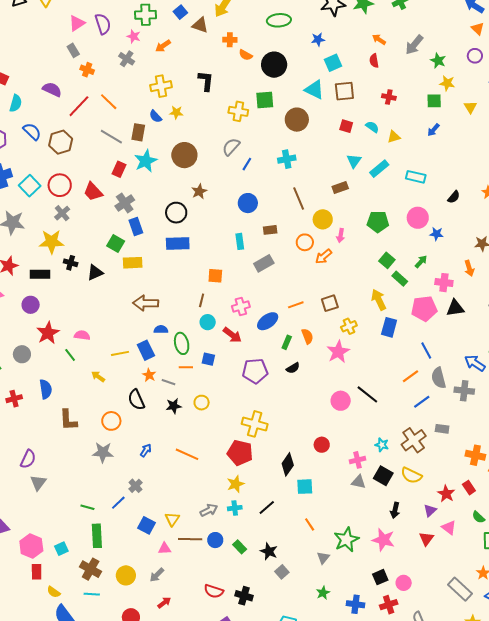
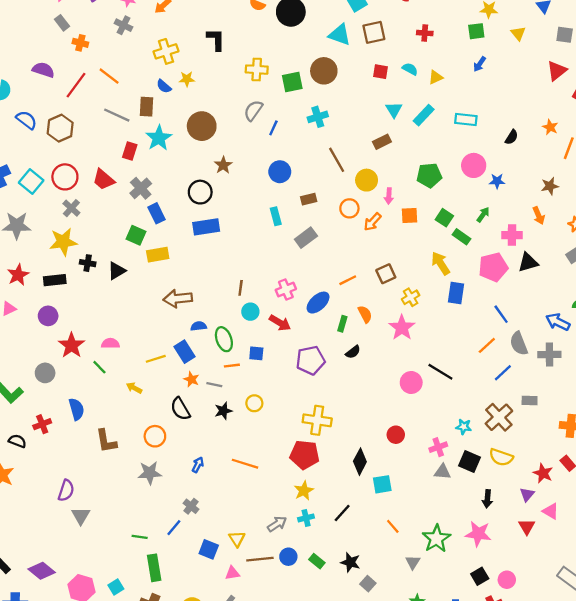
green square: (265, 100) -> (292, 82), moved
orange square: (215, 276) -> (409, 216), moved

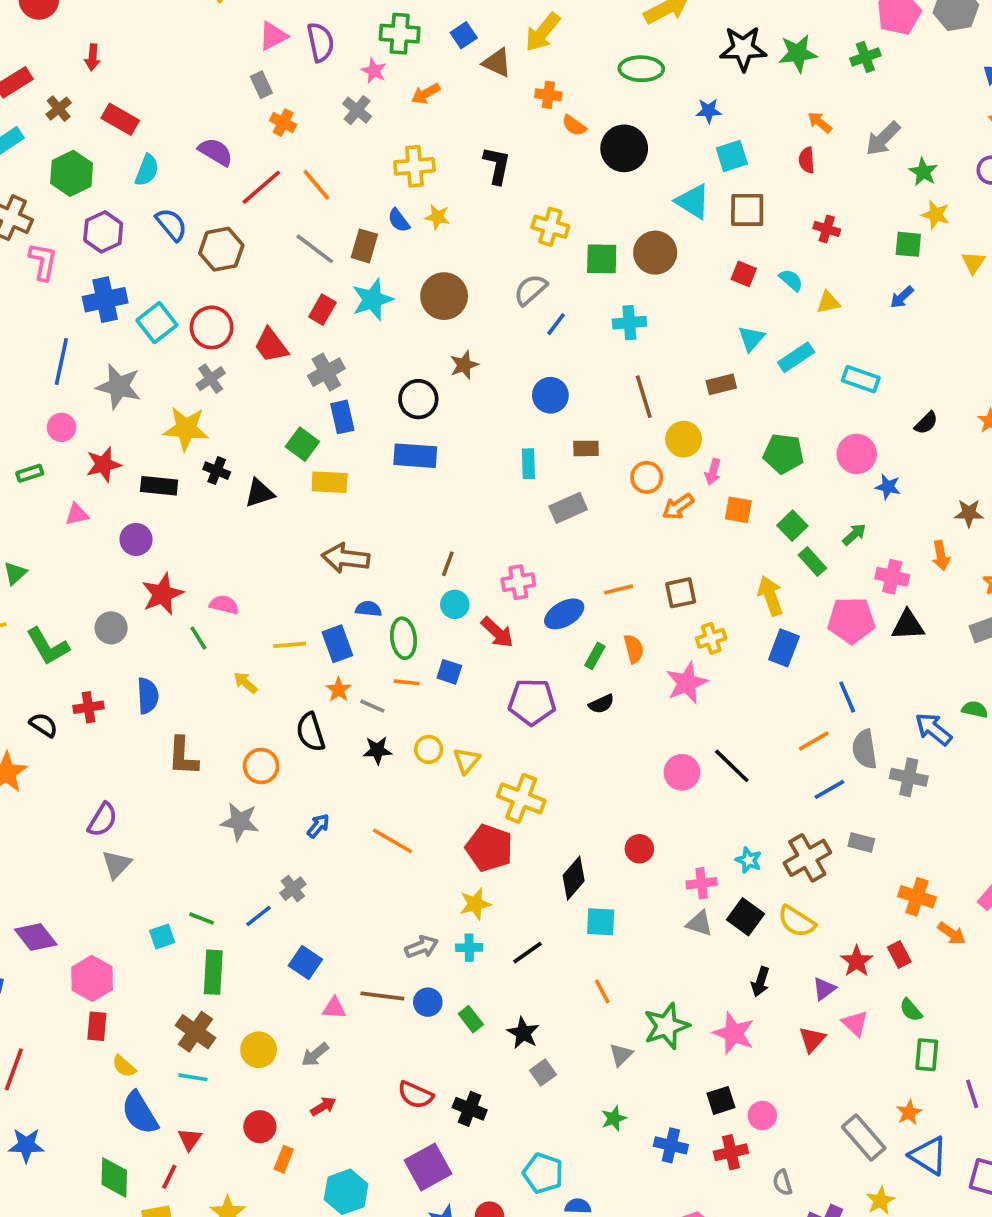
yellow triangle: (237, 539) -> (466, 761), moved
cyan square: (116, 587) -> (162, 936), moved

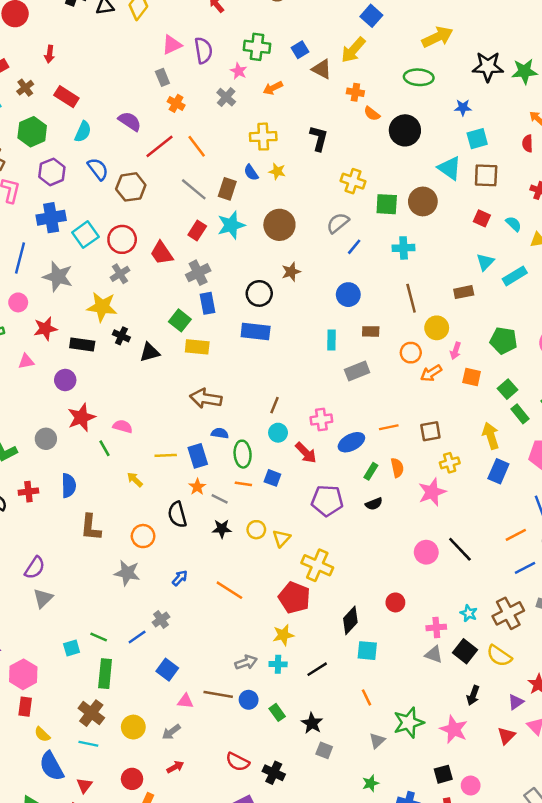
gray square: (543, 1072) -> (324, 750), turned -35

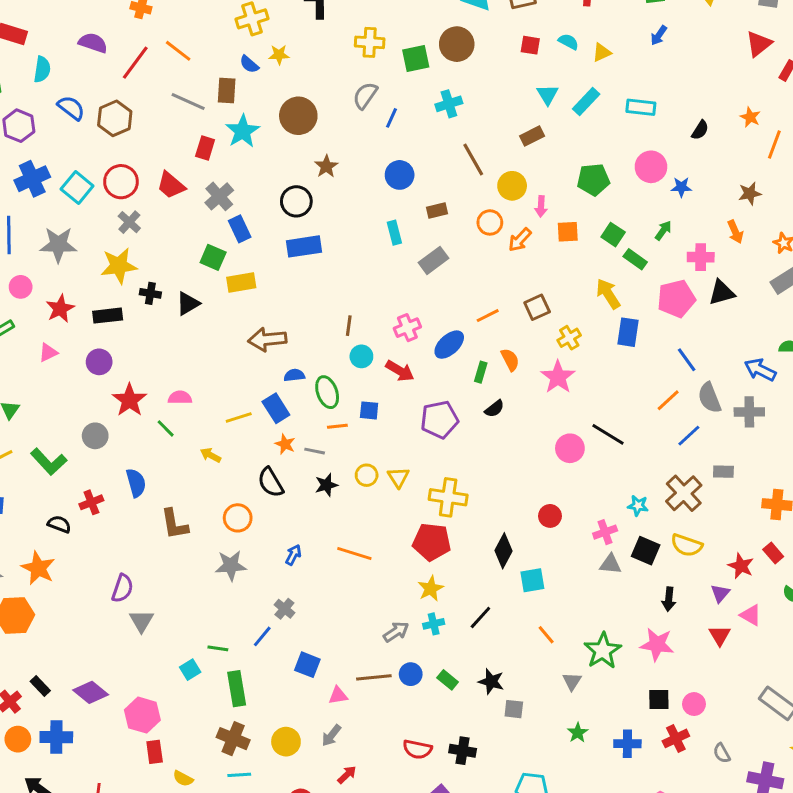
black square: (443, 774) -> (659, 699), turned 30

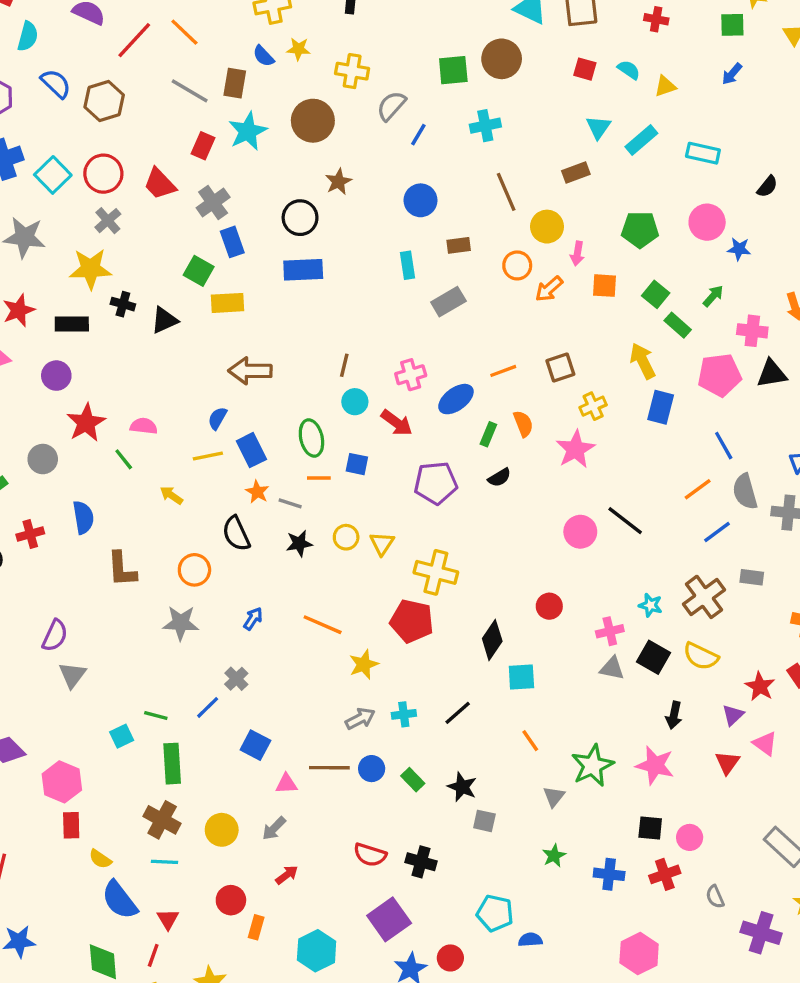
yellow cross: (370, 42) -> (352, 71), moved
blue semicircle: (294, 375) -> (217, 418), moved, turned -60
yellow star: (431, 589) -> (364, 664), moved

